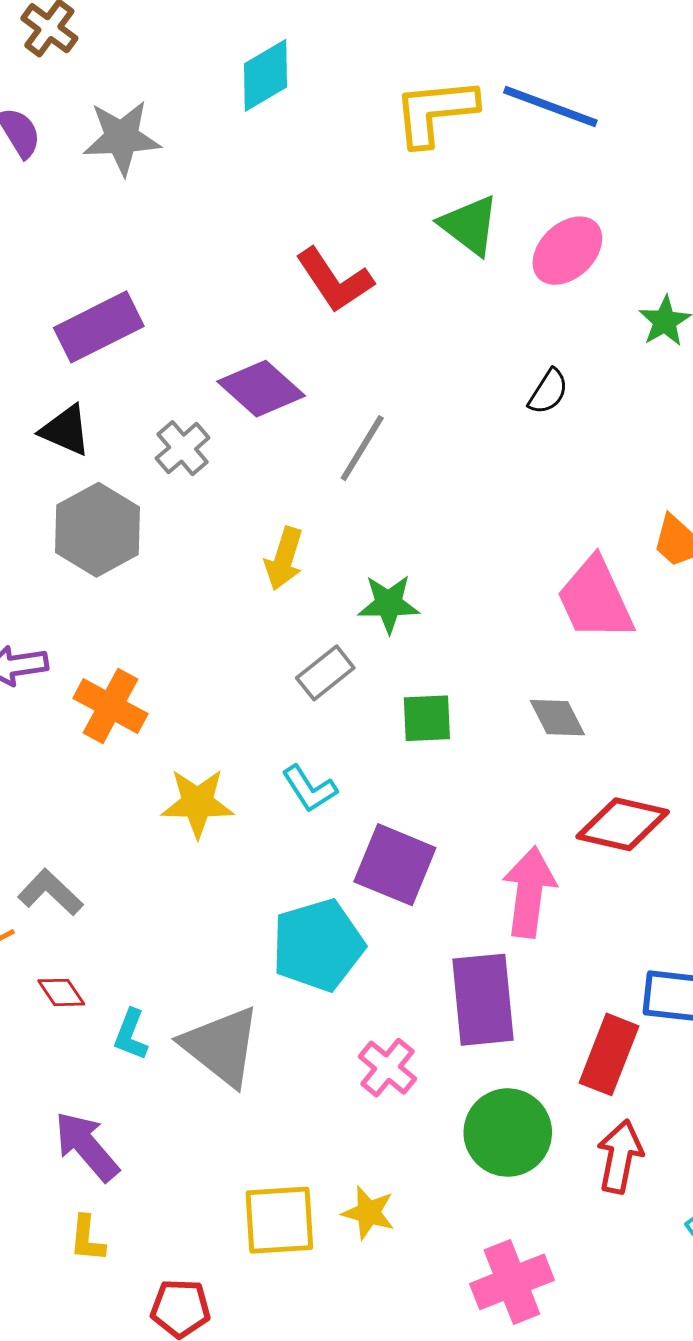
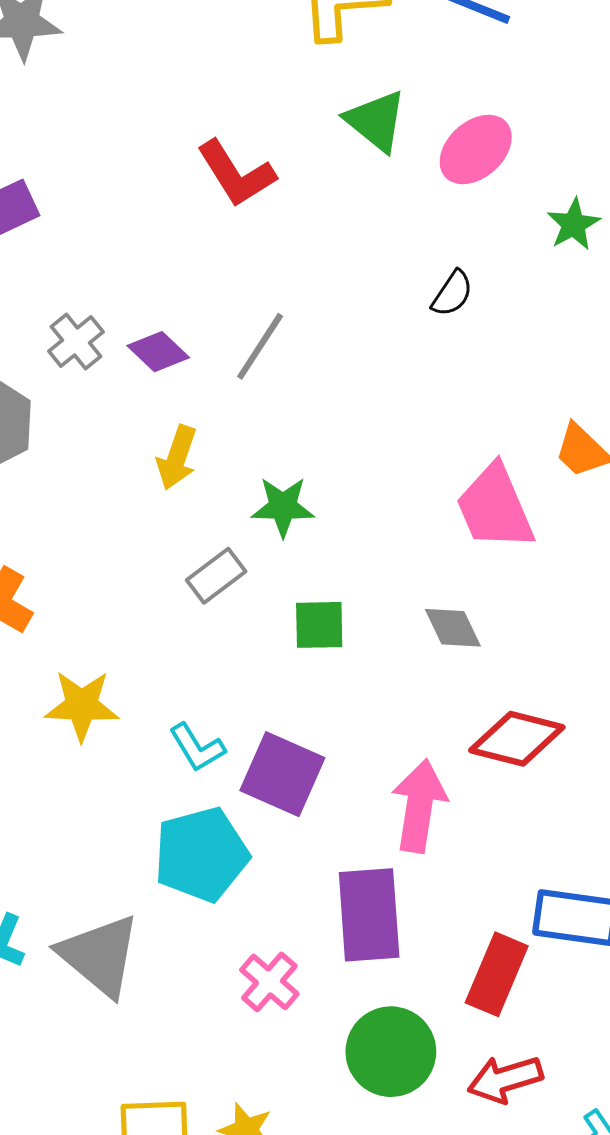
purple diamond: (261, 389) -> (158, 352), moved, size x0.7
cyan L-shape: (309, 789) -> (197, 748), moved
red arrow: (620, 1156) -> (505, 1079), turned -120

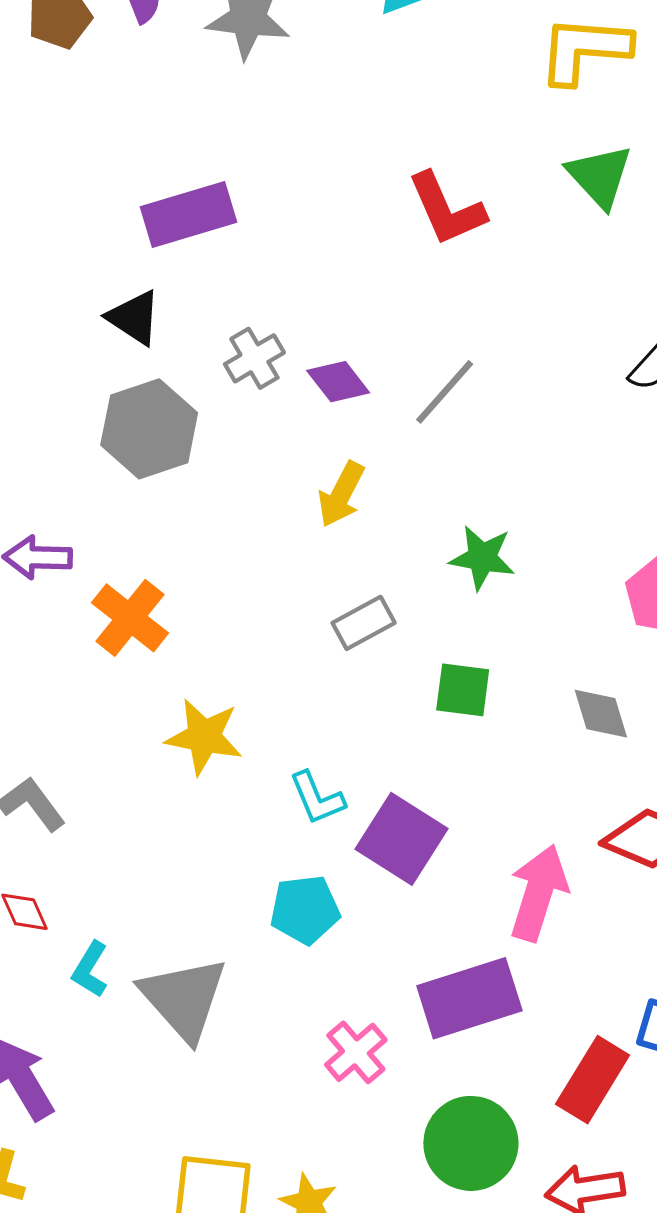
green star: (283, 507) -> (482, 558), moved
cyan pentagon: (201, 854) -> (305, 910), size x0.7
purple rectangle: (369, 915) -> (469, 998), turned 68

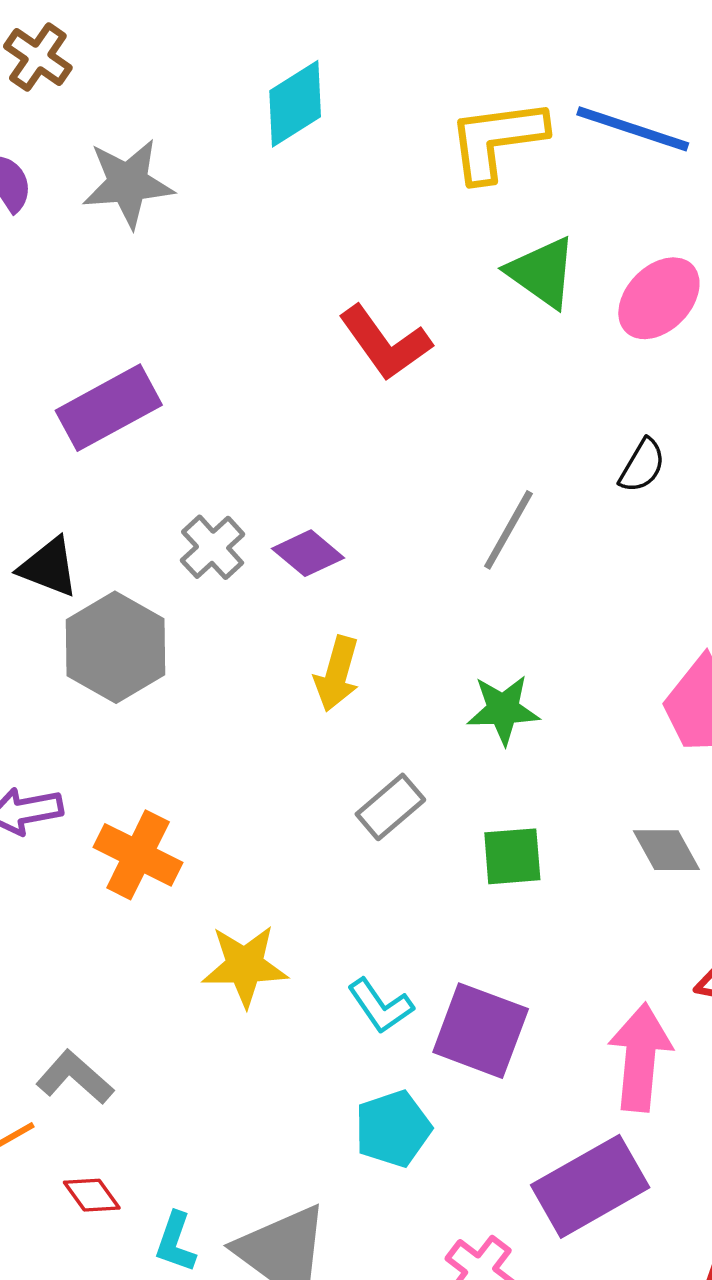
black triangle: (134, 318) -> (49, 567), moved
gray line: (445, 392) -> (508, 530), moved

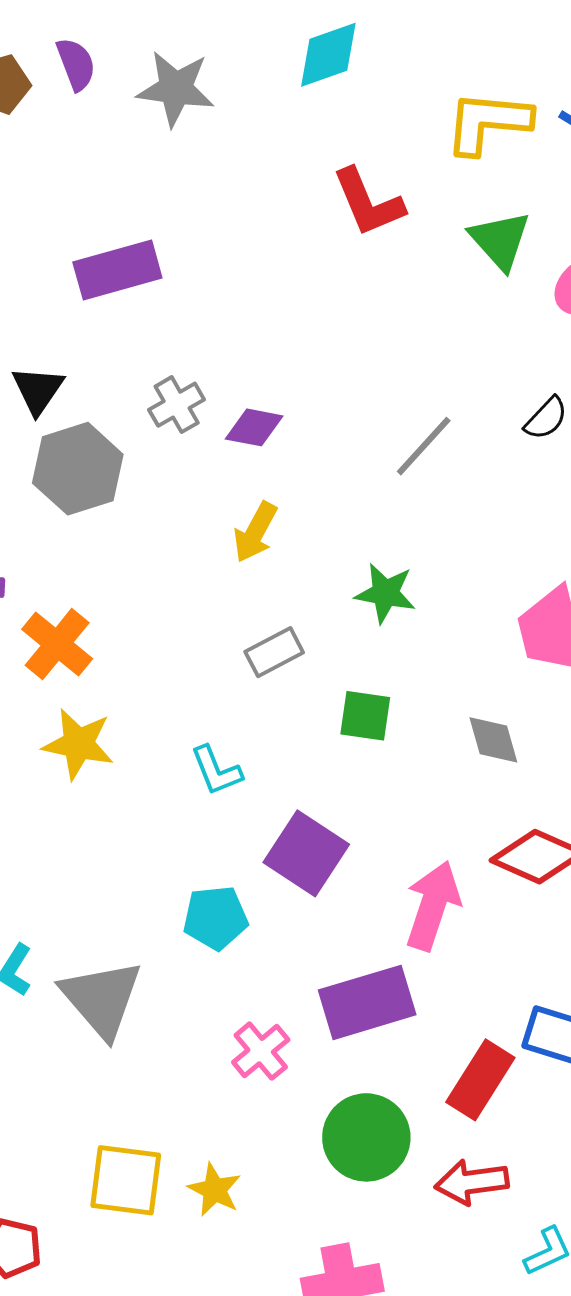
red L-shape: (385, 343) -> (368, 202), moved
purple diamond: (308, 553) -> (254, 427), turned -42
black triangle: (49, 567) -> (38, 390), turned 30
yellow star: (245, 966) -> (78, 744), moved
cyan L-shape: (380, 1006) -> (216, 771), moved

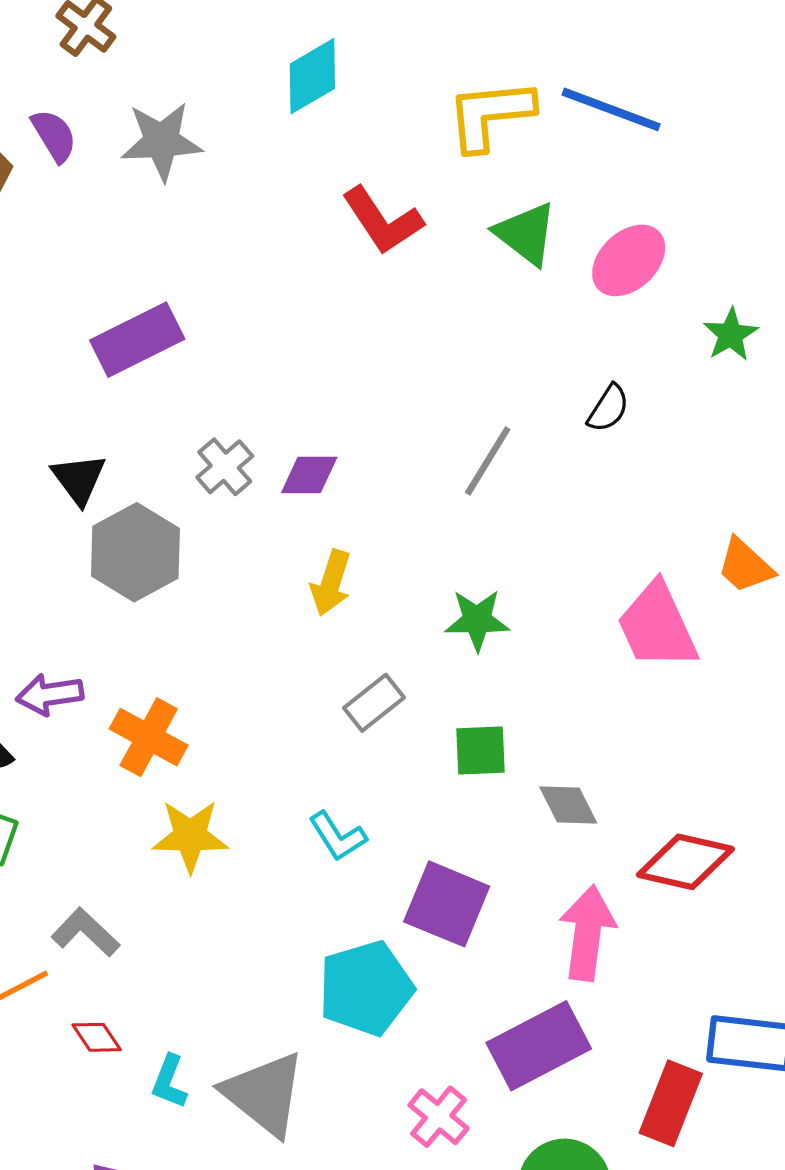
gray diamond: (493, 740) -> (568, 805), moved
cyan pentagon: (215, 918) -> (366, 988), size x1.4

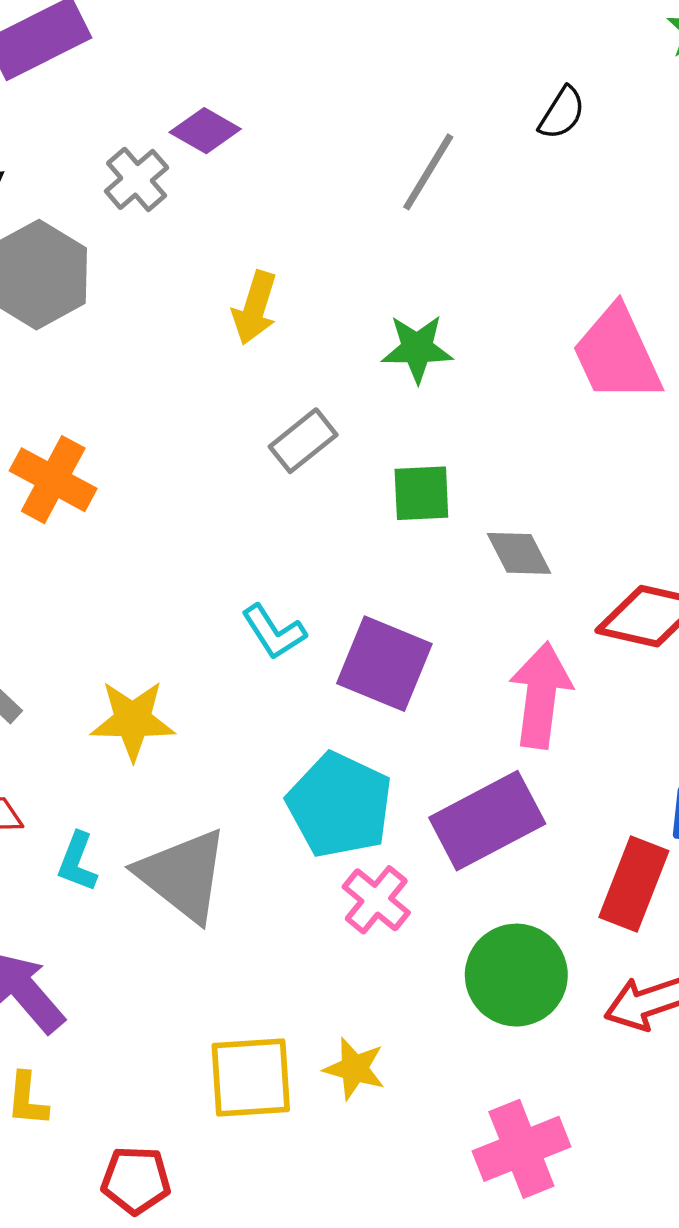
purple diamond: (309, 475) -> (205, 131), moved, turned 30
yellow star: (190, 836) -> (133, 720), moved
cyan L-shape: (338, 836) -> (274, 632), moved
cyan pentagon: (366, 988) -> (340, 805), moved, turned -30

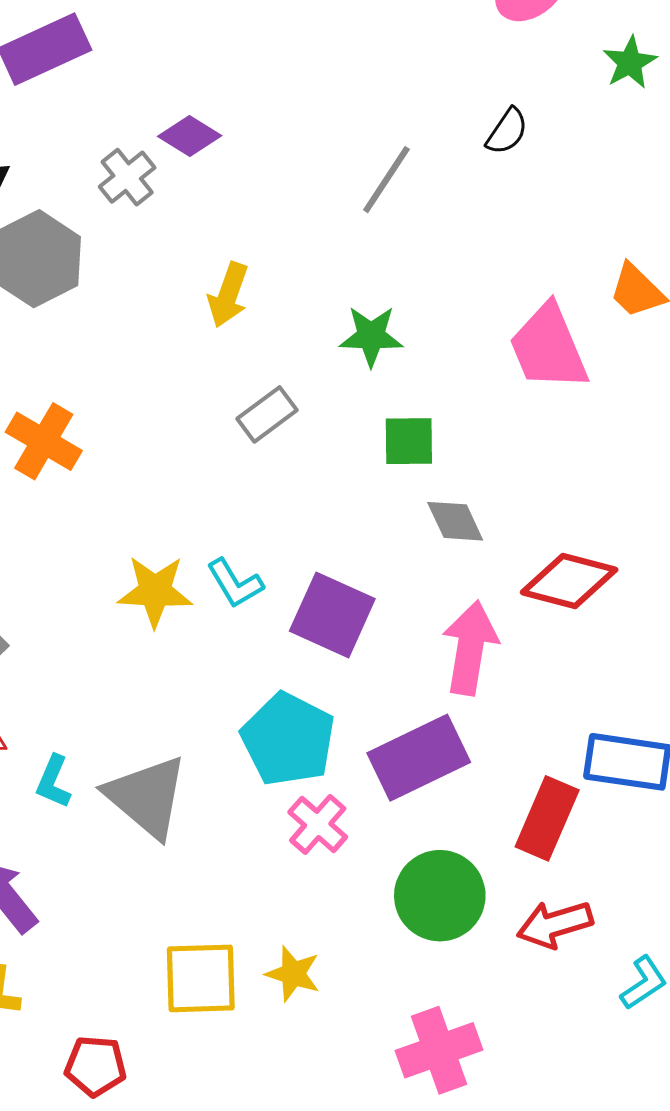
green square: (421, 493) -> (409, 441), moved
yellow star: (133, 720) -> (155, 591), moved

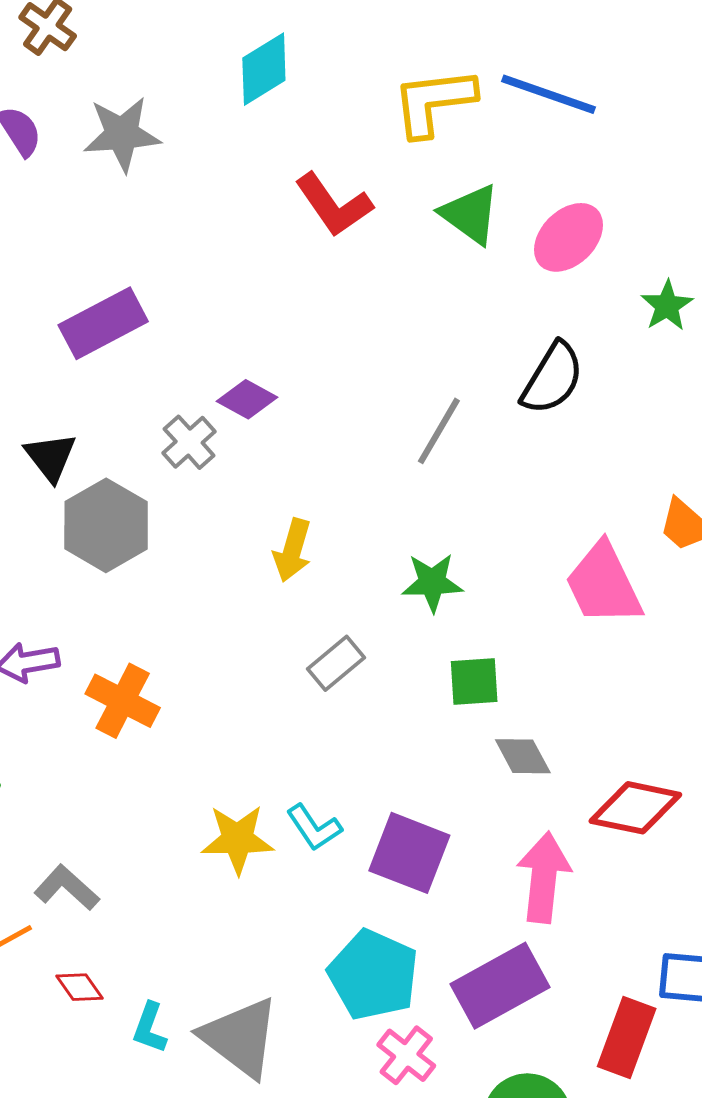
black semicircle: (507, 131) -> (552, 378), size x1.6

